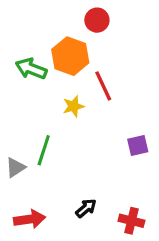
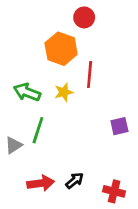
green arrow: (31, 69) -> (27, 92), moved
red line: (103, 86) -> (90, 75), turned 30
red arrow: (30, 219) -> (41, 183), moved

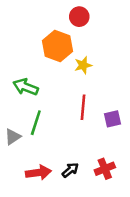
red line: (90, 75) -> (83, 107), moved
yellow star: (64, 92) -> (83, 65), moved
red cross: (114, 191) -> (105, 169), moved, turned -36

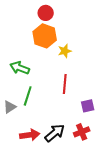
red circle: (79, 17) -> (46, 13), moved
purple square: (112, 119) -> (88, 106), moved
black arrow: (70, 170) -> (55, 133), size x1.5

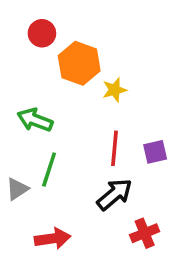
red circle: (46, 13) -> (42, 33), moved
purple square: (88, 106) -> (155, 152), moved
black arrow: (55, 133) -> (115, 194), moved

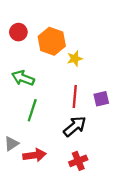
red circle: (42, 33) -> (18, 32), moved
gray triangle: (17, 189) -> (11, 144), moved
red cross: (145, 233) -> (78, 161), moved

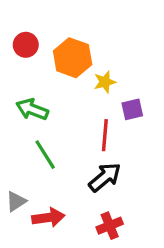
purple square: (101, 99) -> (132, 109), moved
green line: (32, 110) -> (45, 155), turned -50

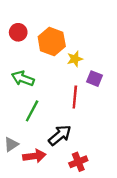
purple square: (132, 109) -> (95, 79), turned 35
green line: (45, 155) -> (32, 111), turned 60
black arrow: (105, 177) -> (60, 135), moved

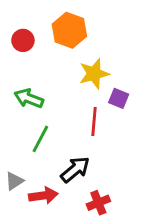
orange hexagon: (52, 42) -> (69, 30), moved
yellow star: (75, 59) -> (94, 74), size x1.5

